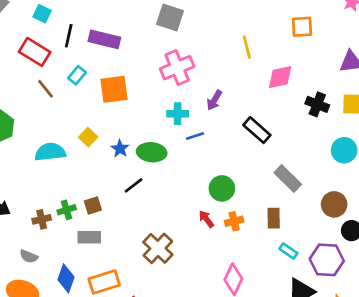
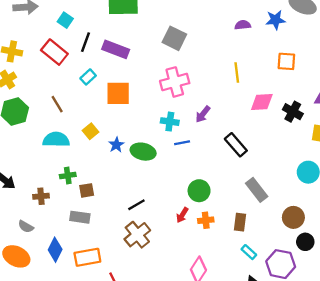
brown line: (46, 89) -> (57, 104), moved
black cross: (317, 104) -> (293, 112), moved
black line: (134, 185) -> (136, 205), moved
green cross: (67, 210) -> (68, 175), moved
red arrow: (206, 219) -> (182, 215), turned -119

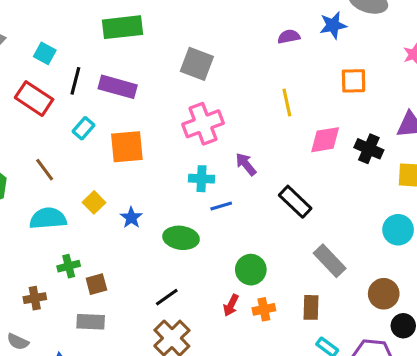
purple arrow: (203, 114) -> (246, 164), turned 108
green ellipse: (143, 152) -> (181, 238), moved

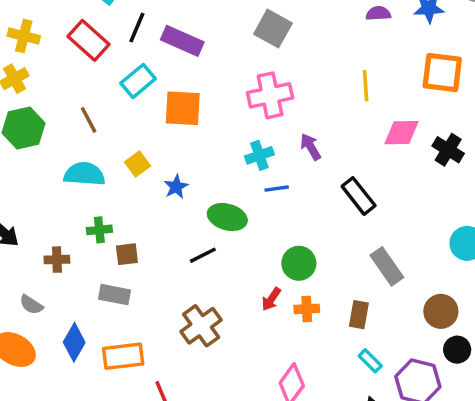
orange square: (354, 81) -> (442, 73), size x1.4
cyan rectangle: (84, 128) -> (138, 81), size x1.4
cyan cross: (202, 179) -> (259, 155), turned -30
black line: (167, 297) -> (203, 255), moved

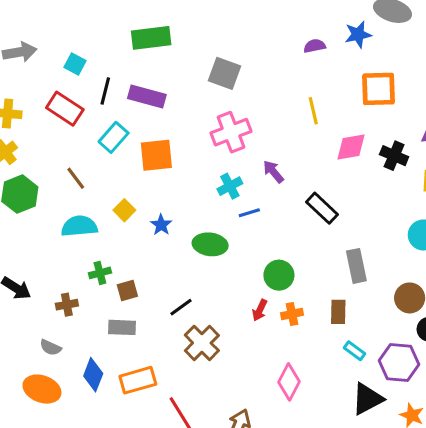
black line: (203, 255) -> (181, 307), moved
gray rectangle: (387, 266) -> (356, 266), turned 32

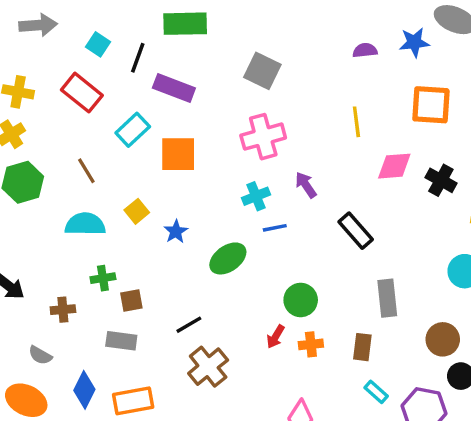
black line: (105, 91) -> (138, 58), moved
green ellipse: (210, 244) -> (228, 258), turned -48

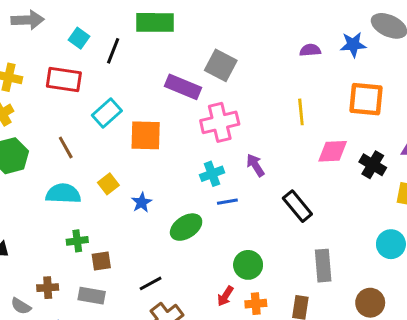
purple rectangle: (174, 88) -> (183, 87), moved
red rectangle: (82, 93) -> (64, 79), turned -32
brown cross: (63, 310) -> (48, 288), moved

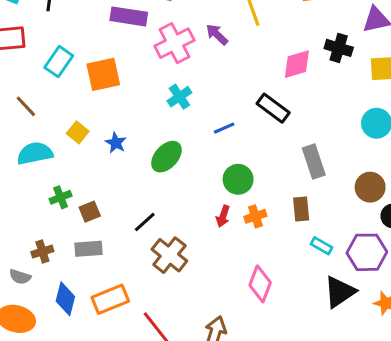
pink diamond: (333, 151) -> (297, 64), moved
purple arrow: (255, 165) -> (217, 35), moved
blue line: (227, 202) -> (224, 128), moved

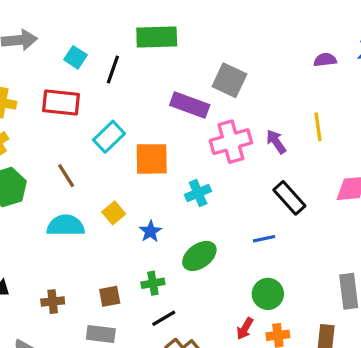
cyan cross: (179, 97) -> (198, 193), moved
black rectangle: (273, 108) -> (289, 198), moved
green cross: (61, 197) -> (153, 283), moved
brown cross: (42, 252) -> (53, 302), moved

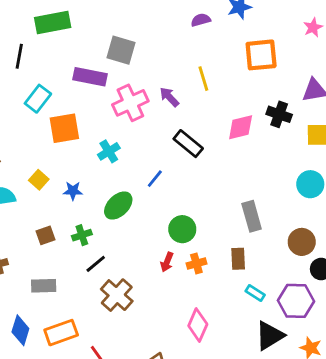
cyan rectangle: (109, 137) -> (38, 99), moved
blue star: (150, 231) -> (73, 191), turned -30
blue line: (264, 239) -> (155, 179), moved, turned -30
brown square: (110, 296) -> (46, 235), moved

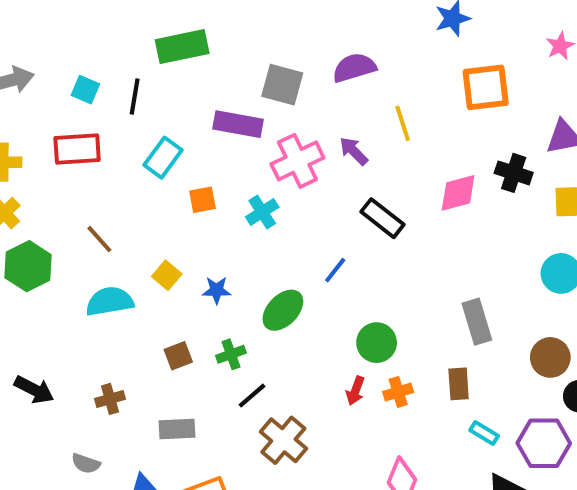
purple semicircle: (201, 20) -> (354, 68), moved, size x1.5
orange square: (64, 128) -> (202, 200), size x0.6
cyan cross: (109, 151) -> (262, 212), moved

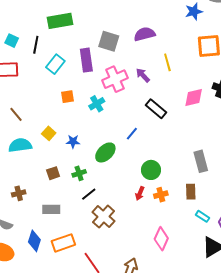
purple rectangle: (238, 124) -> (86, 60), turned 70
cyan rectangle: (163, 158) -> (55, 64), moved

